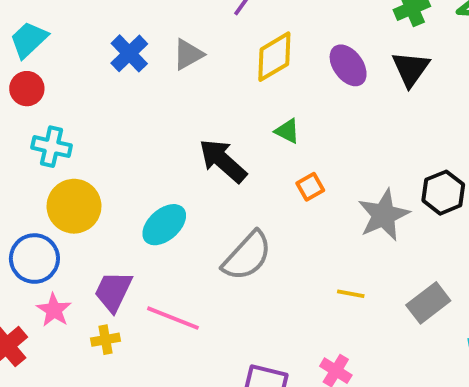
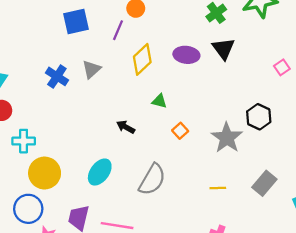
purple ellipse: (348, 65) -> (186, 55), turned -35
black arrow: (223, 161) -> (126, 127), size x0.6

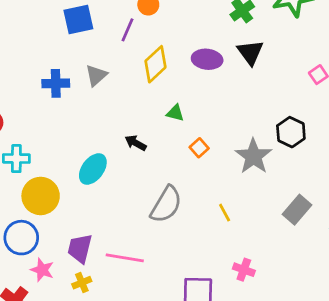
blue cross: (57, 76) -> (56, 83), turned -35
cyan ellipse: (100, 172) -> (93, 169), moved
yellow line: (218, 188) -> (225, 213), moved, turned 63

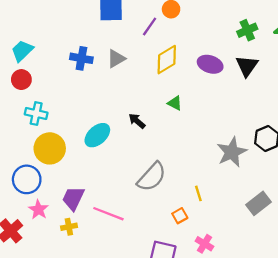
orange square: (199, 148) -> (180, 216), moved

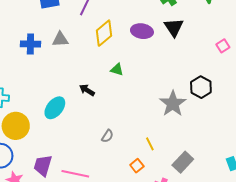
gray triangle: (116, 59) -> (60, 39), turned 36
gray semicircle: (152, 177) -> (107, 136), size x0.5
gray rectangle: (259, 203) -> (183, 162), moved

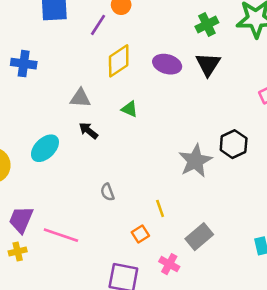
gray triangle: (60, 39) -> (80, 98), moved
gray semicircle: (107, 136) -> (107, 192), turned 120

